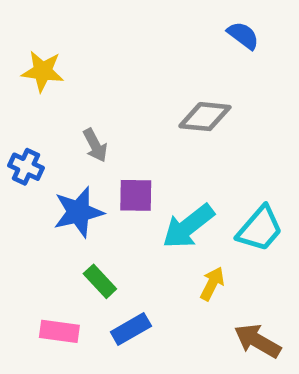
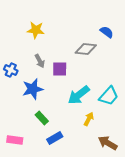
blue semicircle: (243, 35) -> (107, 32), moved
yellow star: (43, 71) -> (36, 30), moved
purple square: (136, 195) -> (60, 69), moved
pink rectangle: (59, 331) -> (15, 140), moved

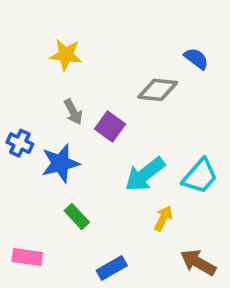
purple square: (60, 69) -> (110, 127), turned 35
blue cross: (11, 70) -> (20, 143), moved
blue rectangle: (55, 138) -> (112, 268), moved

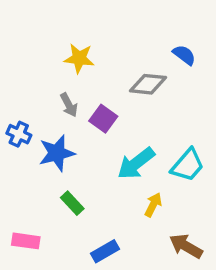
yellow star: (66, 55) -> (79, 58), moved

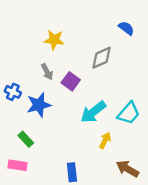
blue semicircle: (184, 55) -> (126, 28), moved
gray diamond: (148, 84) -> (101, 58), turned -30
green rectangle: (72, 203) -> (26, 139), moved
blue rectangle: (105, 251) -> (72, 172), turned -66

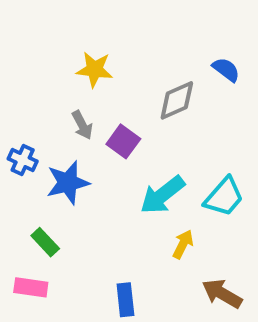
blue semicircle: (126, 28) -> (226, 70), moved

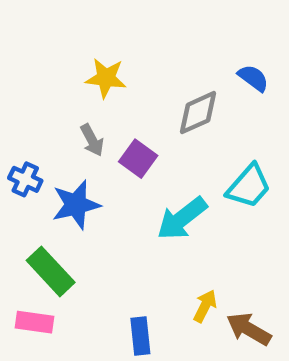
cyan trapezoid: (224, 197) -> (249, 186), moved
green rectangle: (45, 242) -> (51, 271), size x1.5
yellow arrow: (183, 244) -> (205, 306), moved

